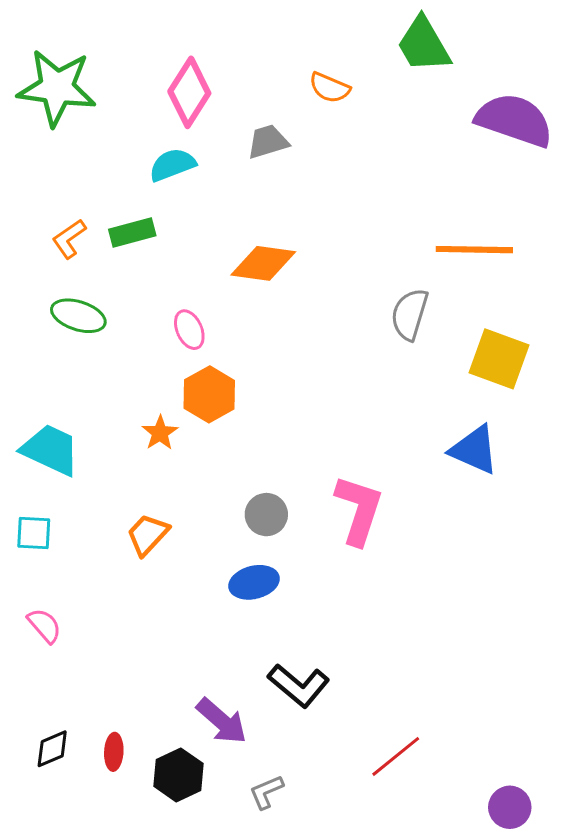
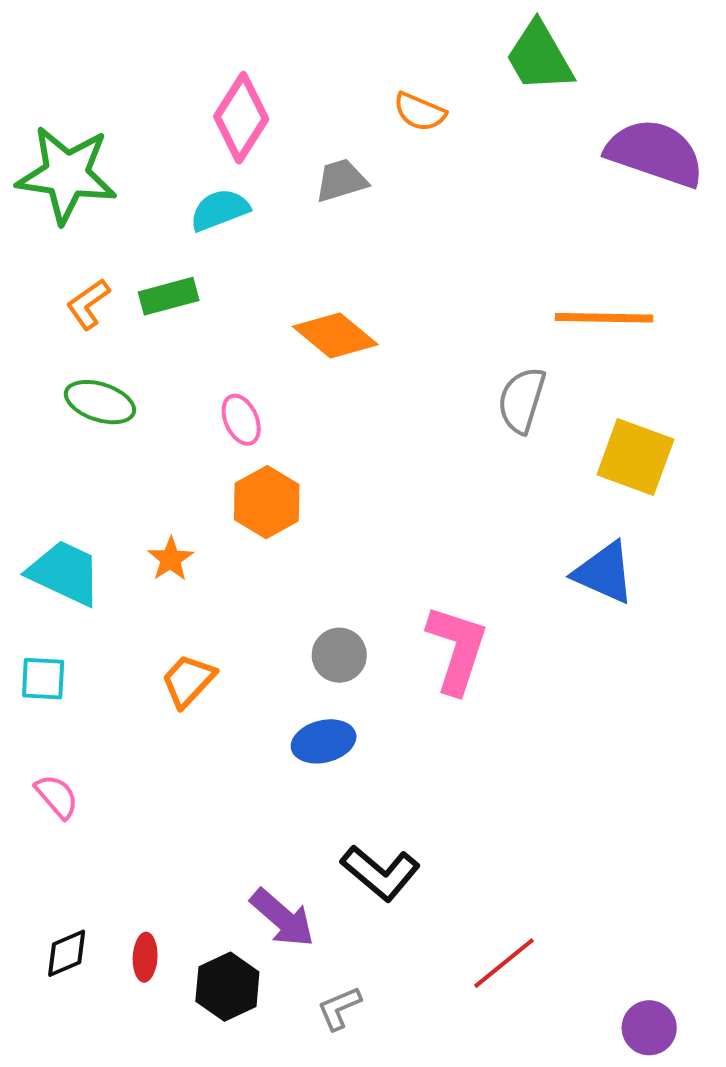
green star: (57, 88) -> (67, 175), moved
orange diamond: (263, 263) -> (335, 335), turned 32
orange star: (160, 433) -> (171, 559), moved

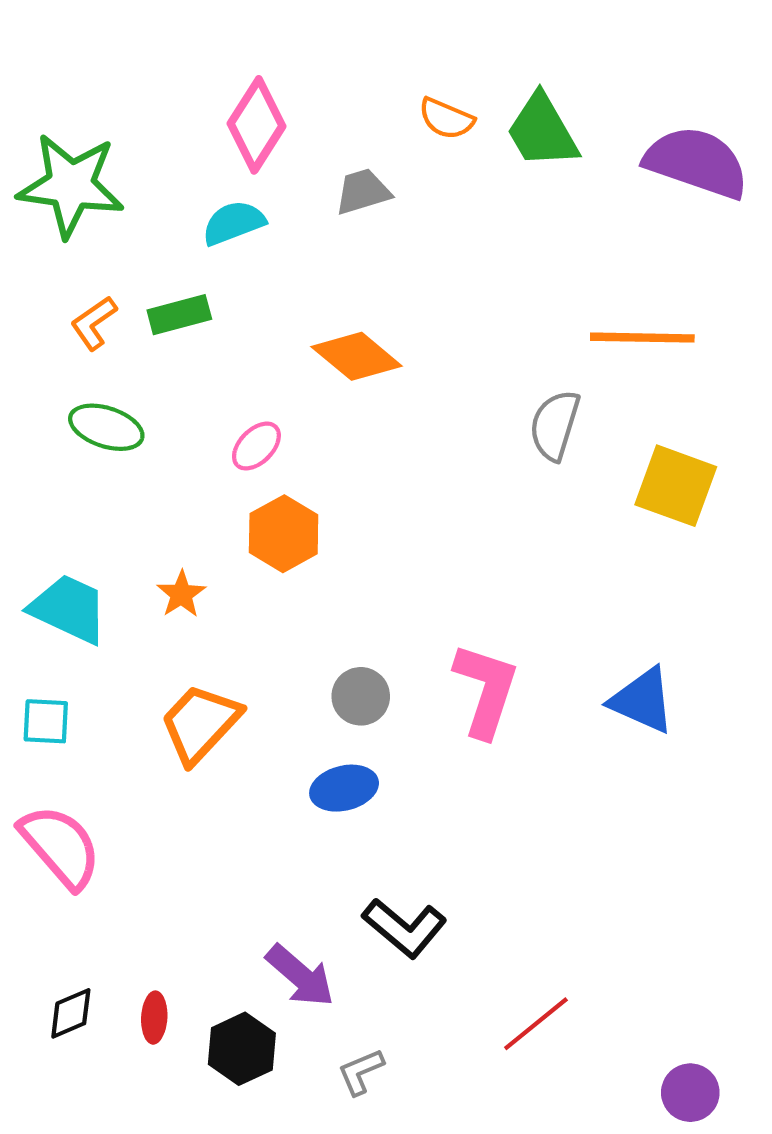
green trapezoid: (539, 57) -> (542, 131), moved
pink ellipse: (241, 420) -> (256, 446), turned 69
blue triangle: (604, 573) -> (642, 700), moved
orange trapezoid: (188, 681) -> (200, 723), size x1.4
pink semicircle: (57, 796) -> (60, 846), size x1.8

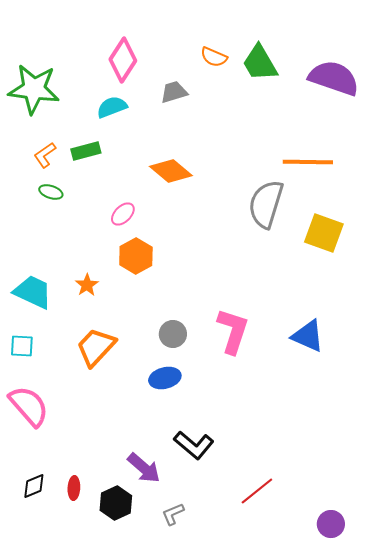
gray semicircle: (555, 425) -> (266, 204), size x1.4
green ellipse: (106, 427) -> (51, 192), moved, size x0.7

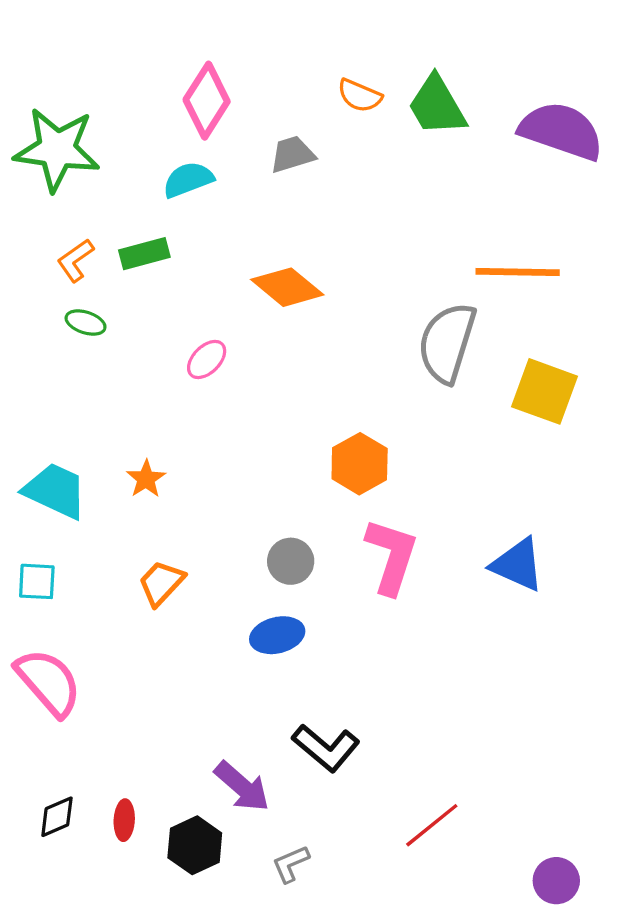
orange hexagon: (136, 256) -> (360, 464), moved
orange trapezoid: (96, 347) -> (161, 583), size x0.7

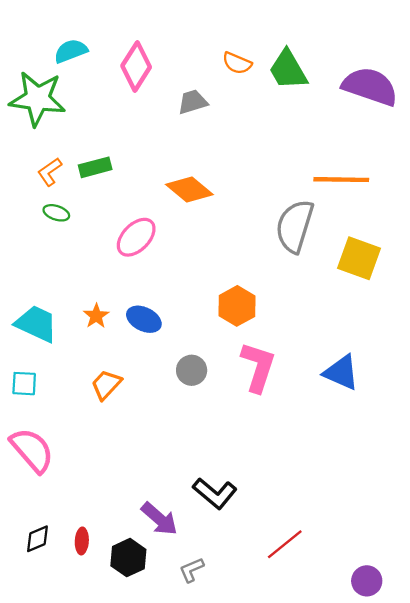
cyan semicircle: (188, 180) -> (71, 51), moved
pink ellipse: (207, 359) -> (136, 237), size x1.5
blue ellipse: (277, 635) -> (144, 319), moved, turned 40

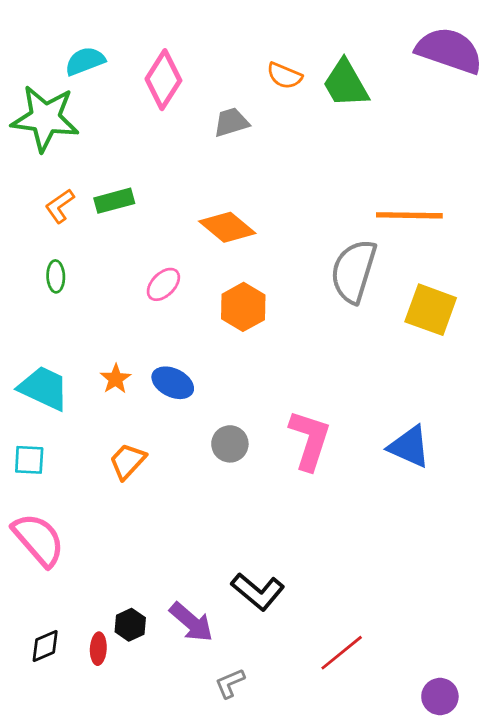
purple semicircle: (370, 86) -> (449, 50), moved
green ellipse: (56, 213) -> (56, 276), moved, turned 70
pink ellipse: (136, 237) -> (163, 284), size x0.7
orange hexagon: (237, 306) -> (243, 307), moved
black hexagon: (128, 558) -> (130, 625), moved, size x0.7

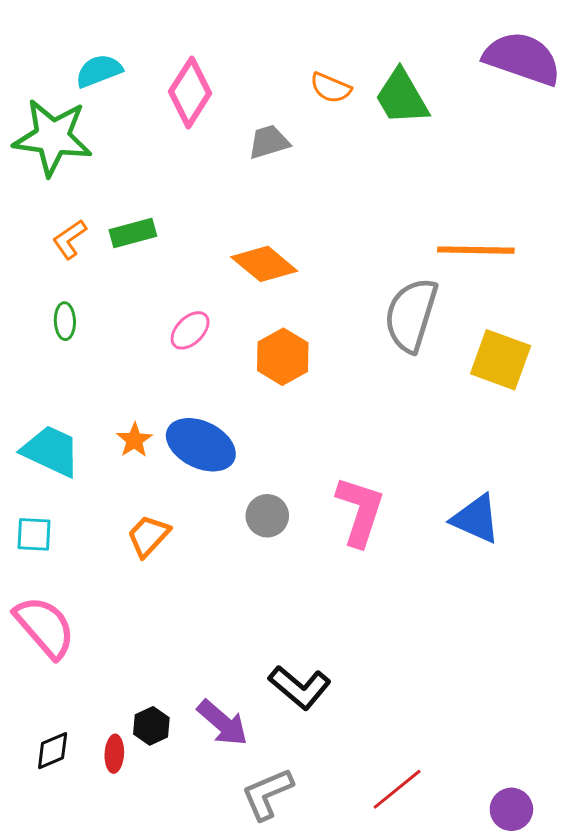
blue ellipse: (173, 383) -> (201, 445), size x1.4
red line: (342, 653) -> (397, 789), moved
gray L-shape: (230, 683) -> (267, 794), size x1.5

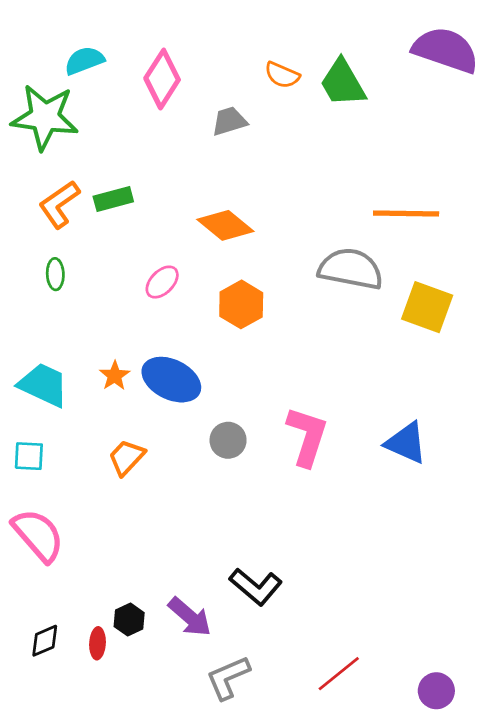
orange L-shape: (70, 239) -> (59, 204), size x1.4
gray semicircle: (411, 315) -> (351, 269), turned 84

